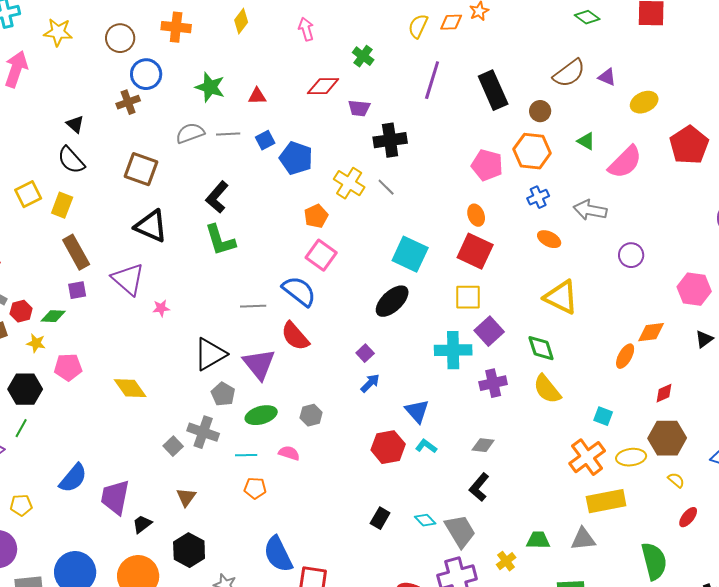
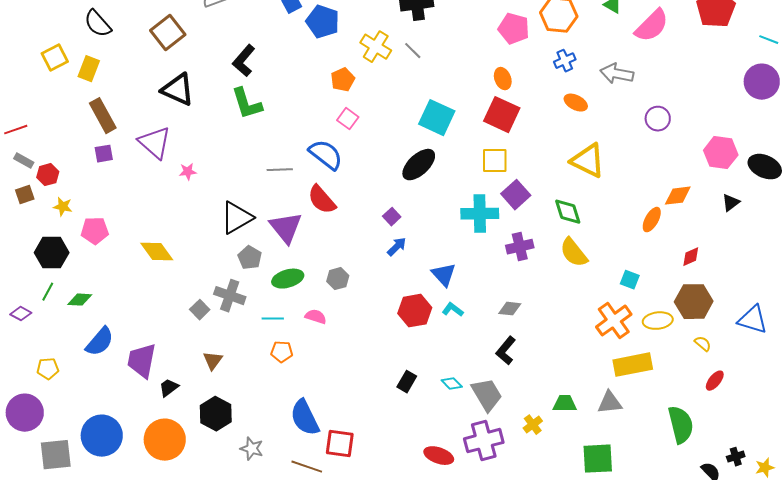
brown square: (141, 169) -> (168, 33), turned 32
pink square: (321, 255) -> (348, 119), size x0.7
green diamond: (53, 316) -> (80, 300), moved

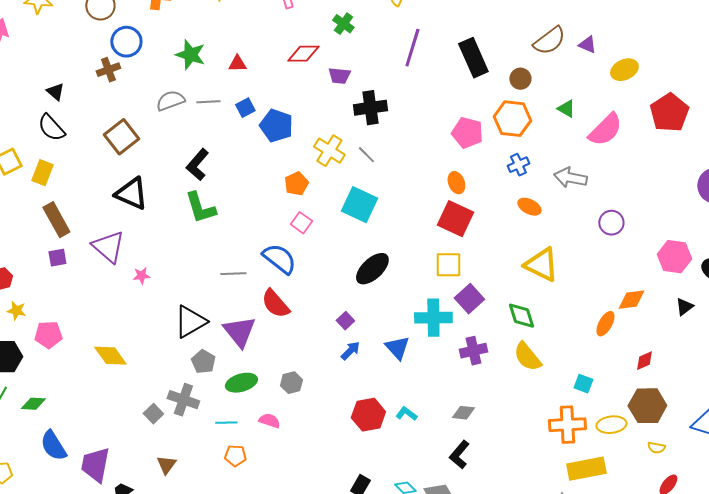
cyan square: (437, 118) -> (359, 205), moved
blue triangle: (444, 275) -> (397, 348), moved
orange cross: (614, 321) -> (567, 425), turned 33
blue semicircle: (100, 342) -> (53, 446), turned 108
yellow semicircle: (703, 344) -> (656, 448), turned 150

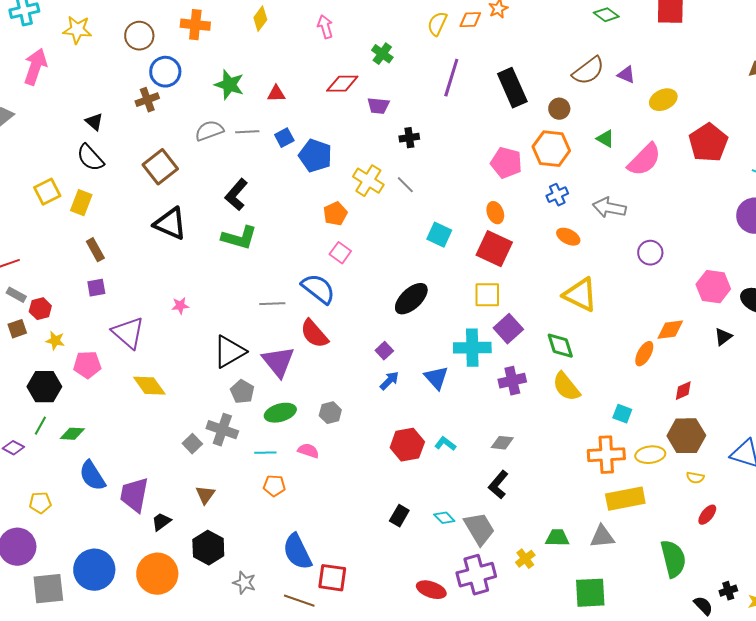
black cross: (370, 108) -> (409, 138), size x0.6
cyan square: (359, 205) -> (439, 235), moved, size x0.7
green L-shape: (200, 208) -> (239, 238), turned -57
brown rectangle: (56, 220) -> (95, 250), size x0.7
purple triangle: (108, 247) -> (128, 333), moved

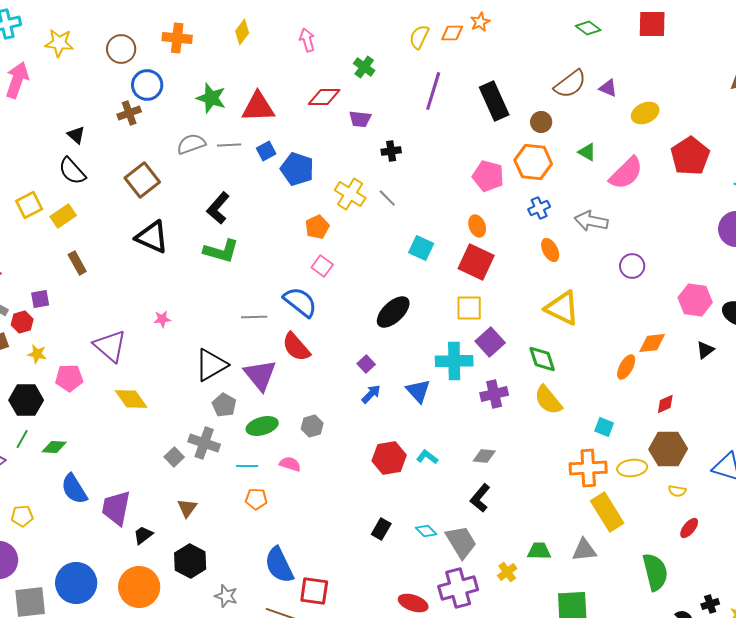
red triangle: (276, 94) -> (258, 107), size x1.8
yellow rectangle: (81, 203) -> (63, 216), turned 35
orange ellipse: (568, 237) -> (550, 250), turned 35
purple square: (96, 288) -> (40, 299), moved
yellow rectangle: (625, 499) -> (607, 512), turned 69

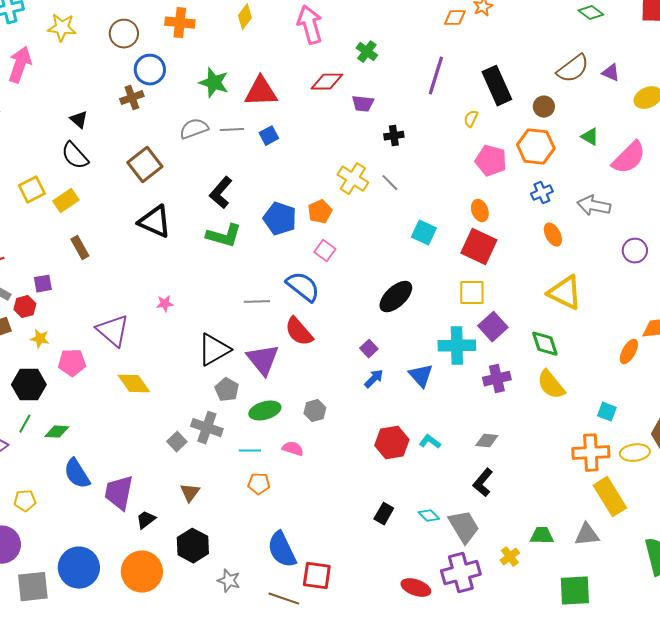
yellow semicircle: (419, 37) -> (471, 119), moved, size x0.7
pink arrow: (307, 40) -> (310, 25), size x1.6
blue pentagon: (297, 169) -> (280, 219), moved

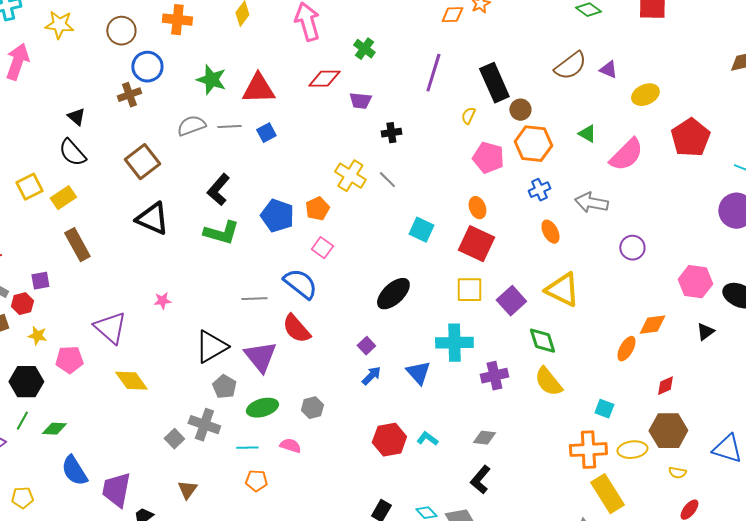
brown circle: (544, 107) -> (520, 110), moved
brown rectangle: (80, 248) -> (77, 245), size x1.4
purple square: (493, 327) -> (511, 301), moved

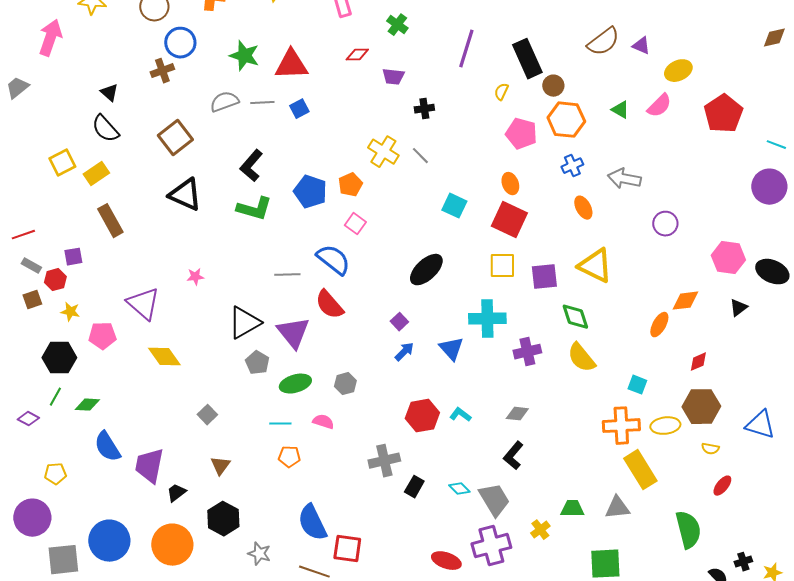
red diamond: (324, 79) -> (357, 55), size x0.7
pink semicircle: (626, 155) -> (659, 106), moved, size x0.7
purple square: (511, 301) -> (544, 277), turned 36
gray cross: (204, 425) -> (384, 461), moved, turned -32

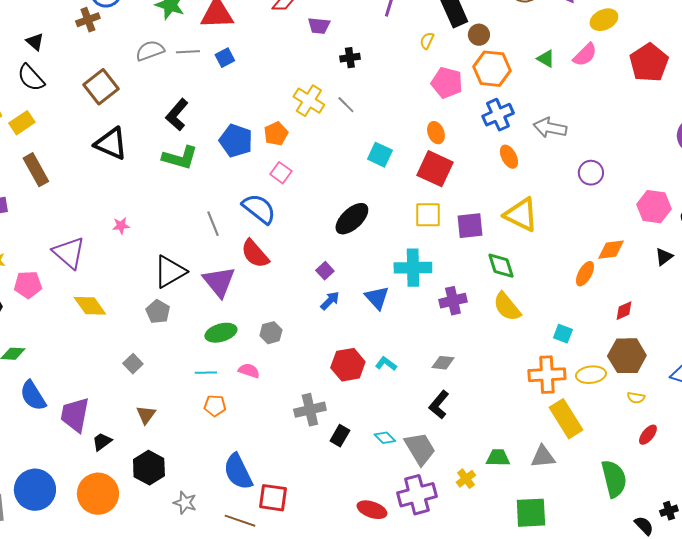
blue cross: (572, 166) -> (498, 115), size x1.4
gray line: (287, 275) -> (213, 224), turned 70
gray pentagon: (257, 363) -> (158, 312), moved

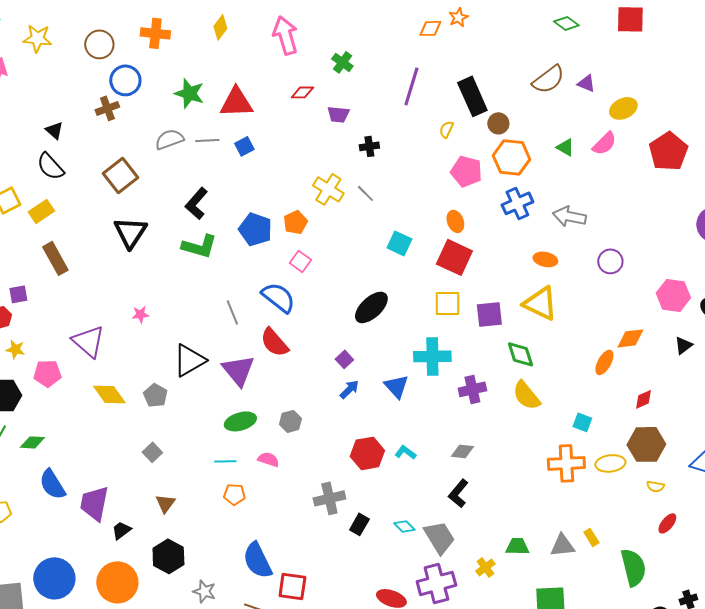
black triangle: (111, 144) -> (130, 232), turned 39
orange ellipse: (509, 157) -> (545, 259), moved, turned -50
gray pentagon: (158, 312) -> (155, 395), moved
yellow rectangle: (566, 419) -> (591, 537), moved, size x0.5

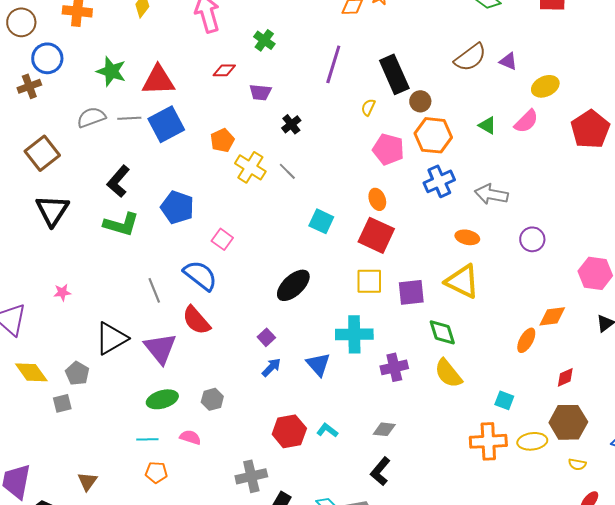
blue square: (244, 146) -> (166, 124), size x1.8
black cross: (369, 146) -> (291, 124), turned -30
orange pentagon: (295, 222) -> (222, 140), moved
gray square: (152, 452) -> (62, 403), moved, turned 30

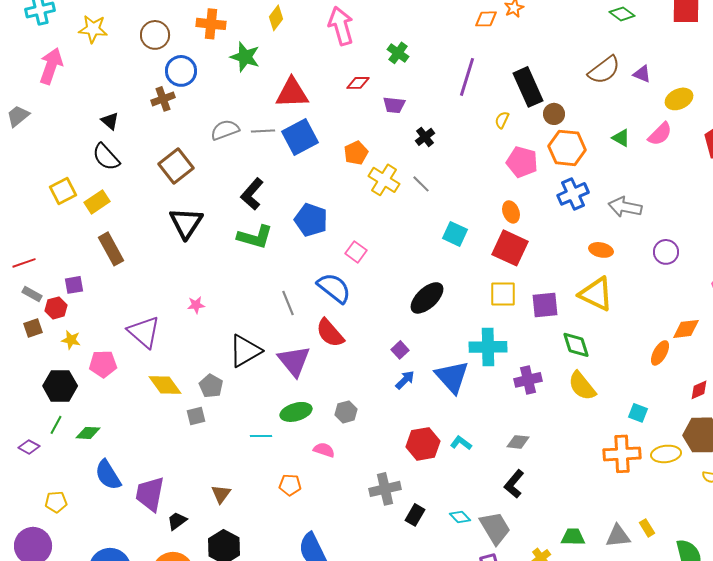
green star: (111, 71) -> (245, 57), moved
blue triangle: (318, 364) -> (452, 377), size x1.4
cyan line: (147, 439) -> (261, 436), moved

